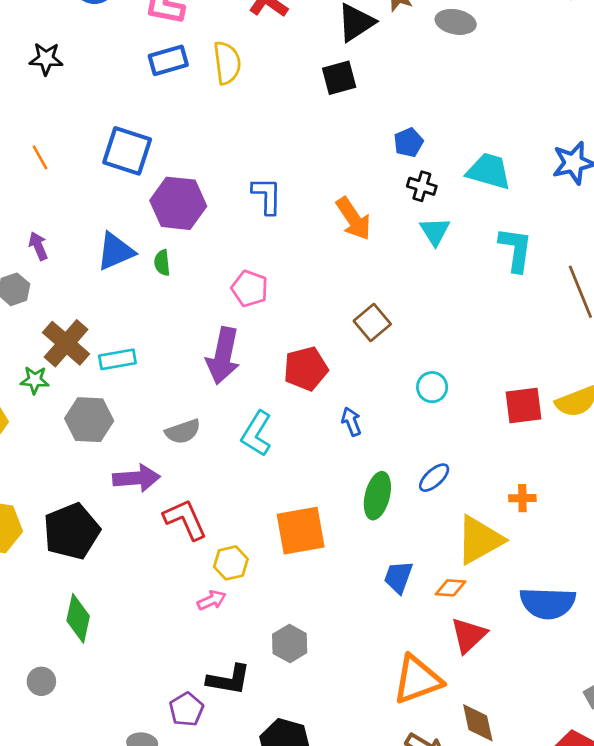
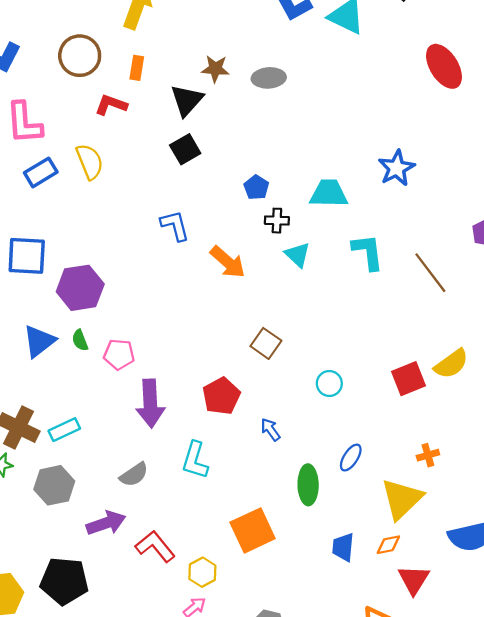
blue L-shape: (267, 196) -> (175, 226), moved
pink pentagon: (250, 289) -> (119, 354), moved
black pentagon: (72, 531) -> (64, 581), turned -30

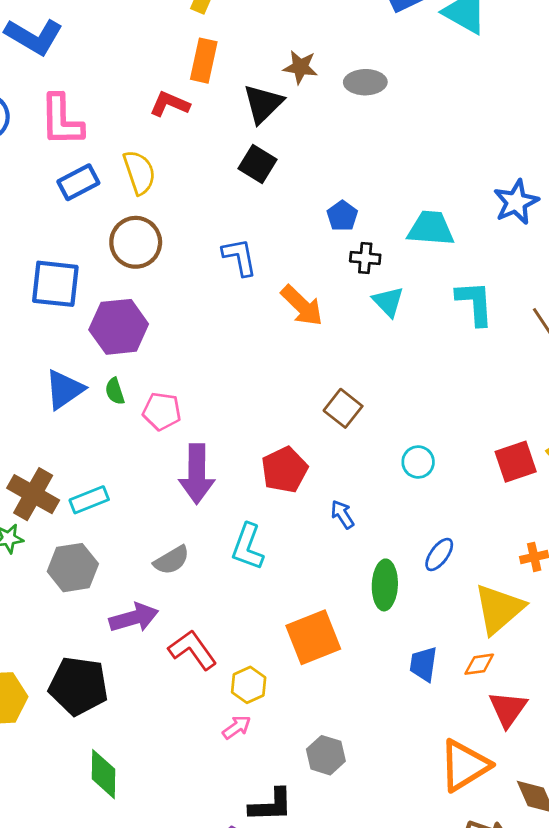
brown circle: (80, 56) -> (136, 242), moved
orange rectangle: (137, 68) -> (204, 61), size x1.4
black square: (185, 149) -> (258, 164), turned -32

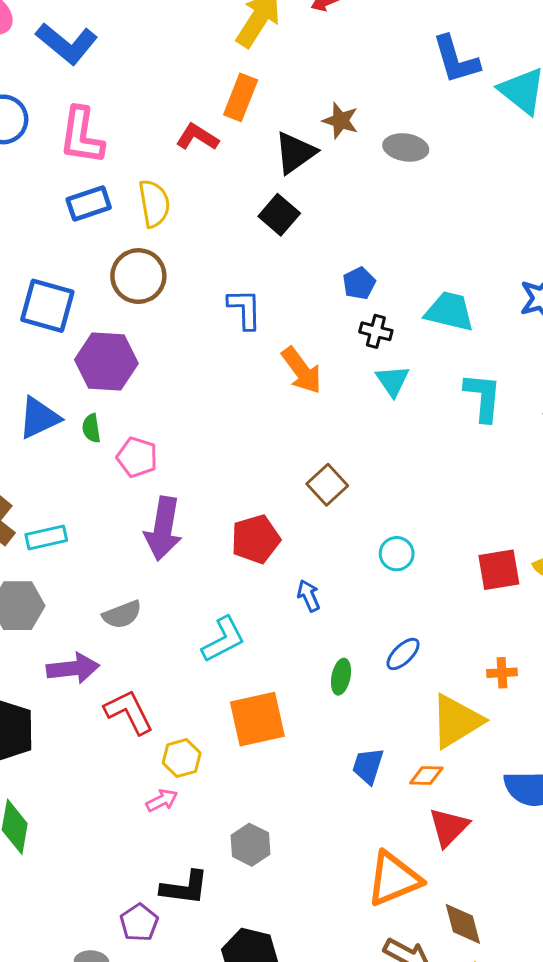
cyan L-shape: (248, 547) -> (223, 639), moved, turned -147
green ellipse: (385, 585) -> (341, 677), size x0.7

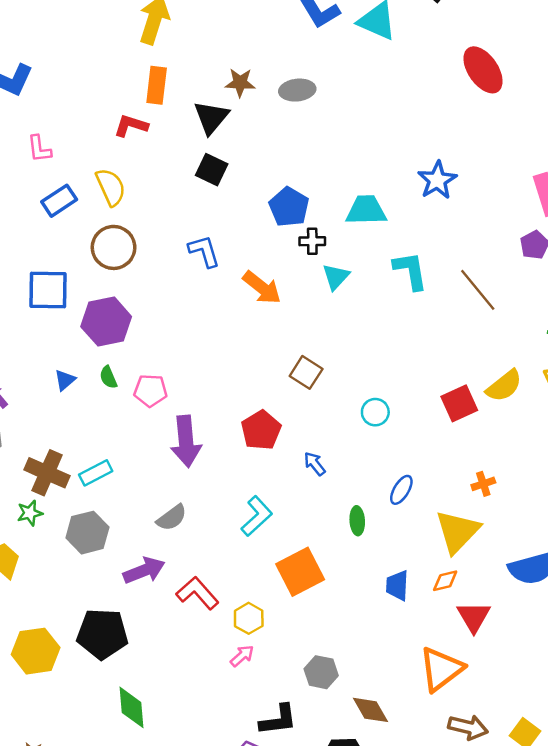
pink L-shape: (82, 136) -> (39, 149), size x0.6
blue pentagon: (359, 283) -> (289, 207), size x1.5
cyan triangle: (393, 381) -> (336, 277), turned 32
blue triangle: (39, 418) -> (65, 380), size x0.6
brown diamond: (463, 924) -> (371, 710), moved

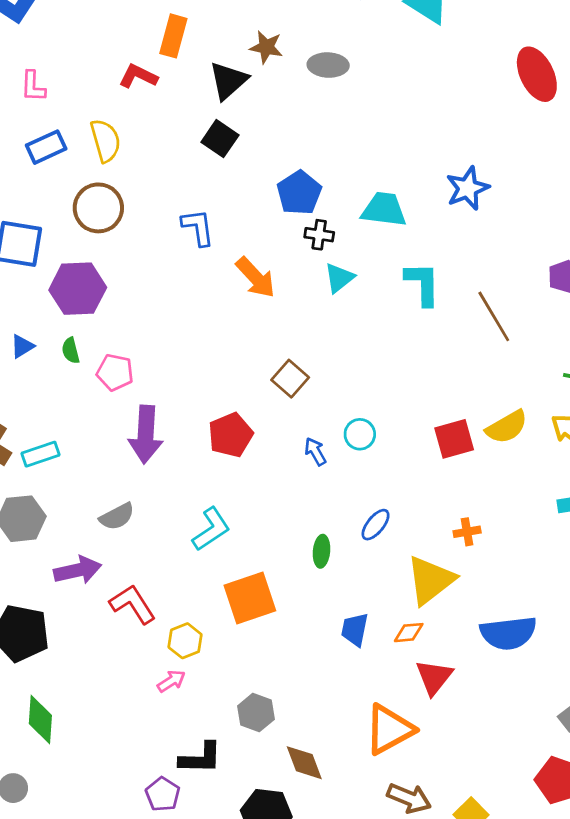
blue arrow: (315, 464) -> (315, 452), moved

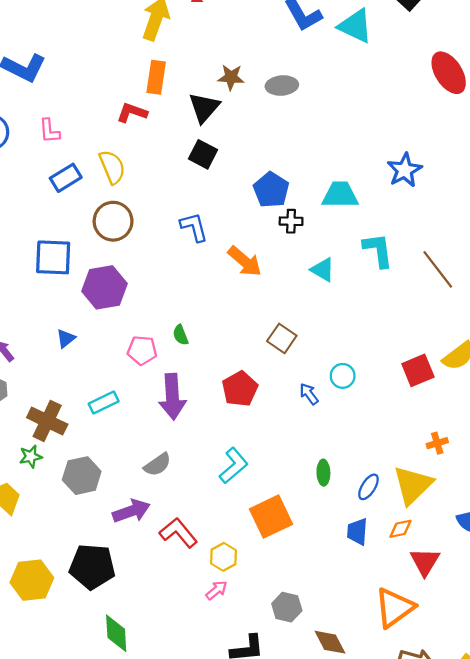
cyan triangle: (339, 278) -> (323, 270), moved, turned -44
green semicircle: (71, 351) -> (180, 335), moved
cyan rectangle: (40, 454) -> (104, 402), moved
blue ellipse: (376, 525) -> (368, 487), moved

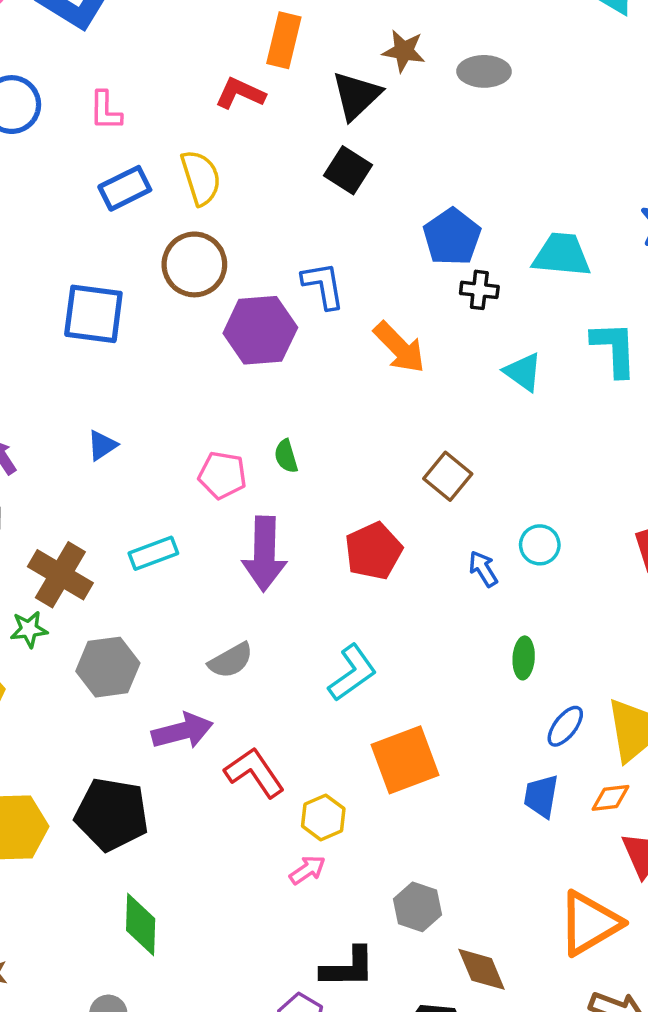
purple hexagon: (104, 287) -> (260, 330), moved
green ellipse: (323, 473) -> (524, 658), moved

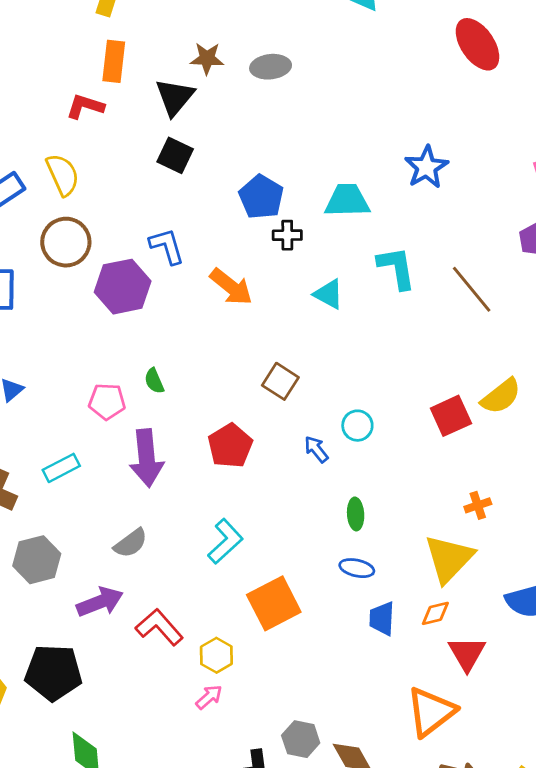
blue ellipse: (565, 726) -> (357, 568), moved, turned 72
gray hexagon: (417, 907) -> (301, 739), moved

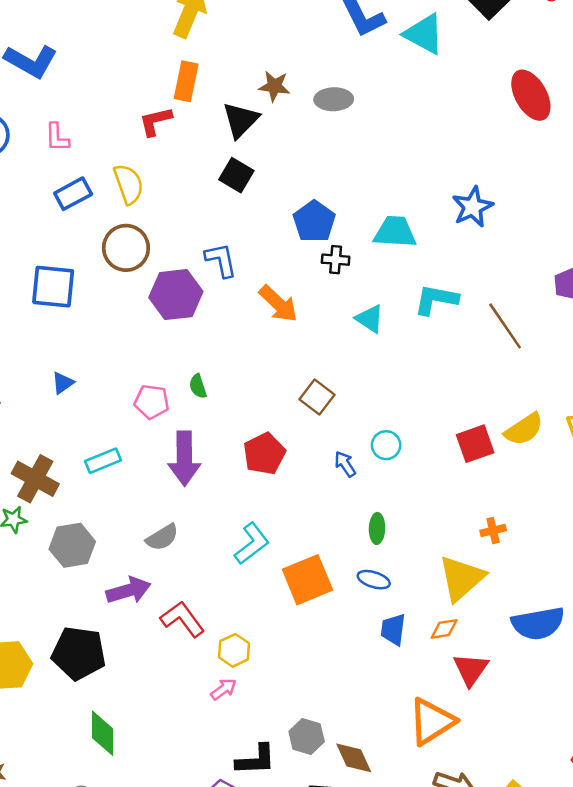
red L-shape: (85, 106) -> (155, 121), turned -36
cyan L-shape: (397, 268) -> (436, 300), turned -75
orange square: (274, 603) -> (307, 580), moved

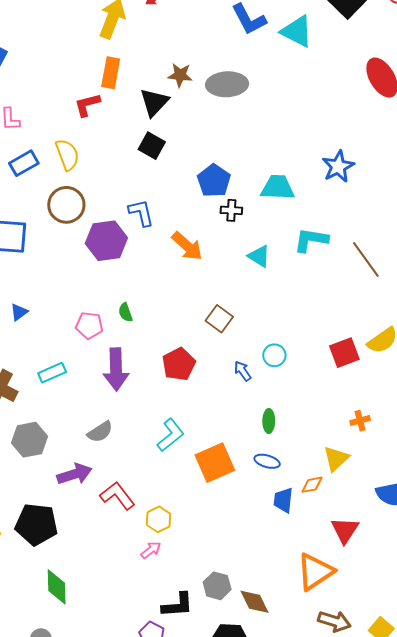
gray ellipse: (334, 99) -> (227, 84), size x1.4
yellow triangle: (461, 578) -> (336, 459), size x0.7
orange diamond: (444, 629) -> (312, 485), moved

